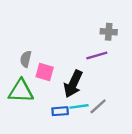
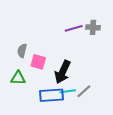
purple line: (97, 55) -> (74, 28), moved
green triangle: (21, 91) -> (18, 78), size x0.7
blue rectangle: (60, 111) -> (51, 95), size x1.6

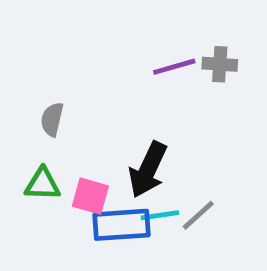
pink square: (38, 62) -> (90, 196), moved

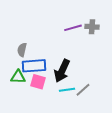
blue rectangle: (122, 225) -> (34, 66), moved

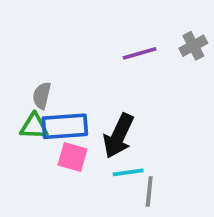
gray cross: (92, 27) -> (193, 46), moved, turned -32
green triangle: (18, 77) -> (34, 126), moved
gray line: (83, 90) -> (149, 192), moved, turned -42

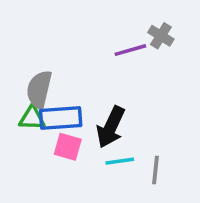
gray cross: (193, 46) -> (161, 36), moved, turned -30
gray semicircle: (42, 96) -> (39, 89), size x1.5
gray line: (149, 192) -> (156, 170), moved

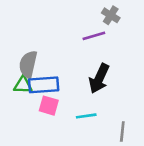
gray cross: (161, 36) -> (111, 15), moved
black arrow: (111, 127) -> (99, 79), moved
gray line: (156, 170) -> (122, 131), moved

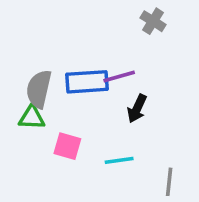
purple line: (94, 36) -> (119, 76), moved
black arrow: (99, 79) -> (137, 109), size x0.7
blue rectangle: (44, 85) -> (87, 82), moved

